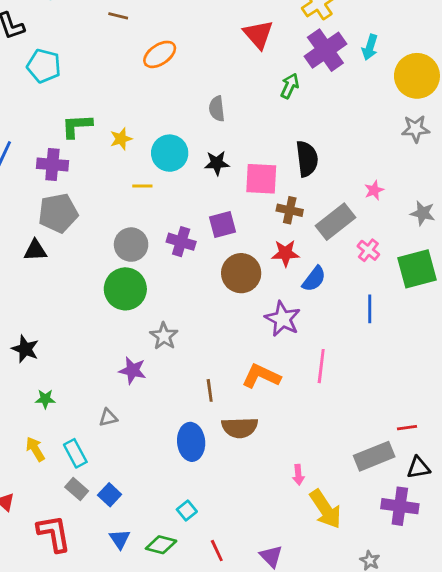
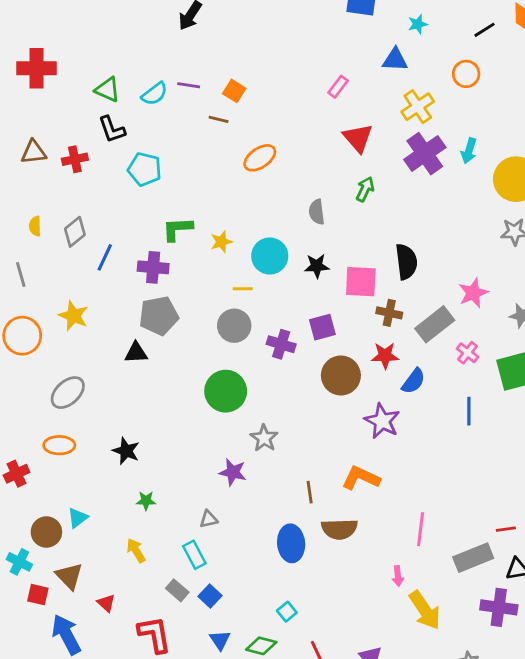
green arrow: (290, 86) -> (365, 189), moved
pink star: (374, 190) -> (473, 293), size x1.5
gray circle: (131, 245) -> (234, 326), moved
pink line: (321, 366) -> (421, 529), moved
cyan rectangle: (75, 453) -> (194, 555), moved

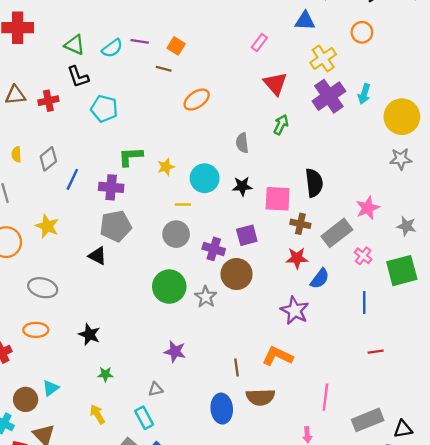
black triangle: (136, 353) -> (97, 256), turned 30
brown circle: (341, 375) -> (237, 274), moved
gray ellipse: (68, 393) -> (43, 288), turned 56
gray star: (264, 438) -> (206, 297), moved
red line: (506, 529) -> (376, 352), moved

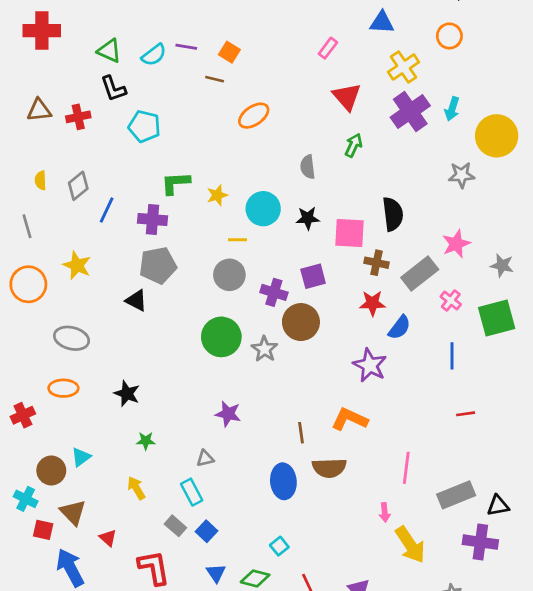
gray star: (401, 159) -> (462, 175), moved

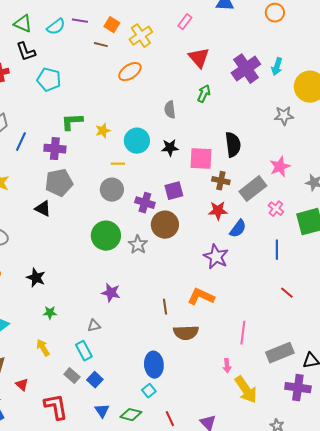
yellow cross: (404, 67) -> (141, 36), moved
red line: (466, 414) -> (287, 293), turned 48
blue ellipse: (283, 481) -> (154, 365), moved

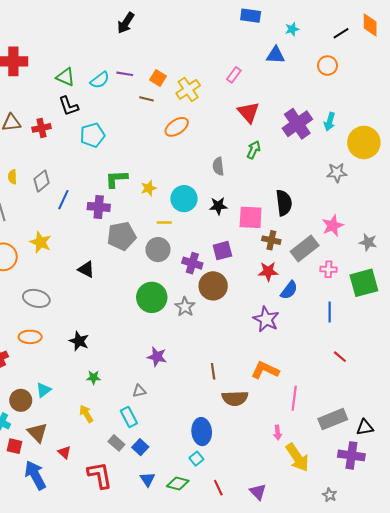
cyan pentagon: (49, 80) -> (92, 135), turned -30
gray pentagon: (59, 183) -> (122, 236), moved
pink cross: (276, 209) -> (329, 269), turned -35
orange L-shape: (201, 297) -> (265, 370), moved

